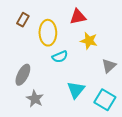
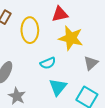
yellow star: (89, 41) -> (71, 38), size x1.4
cyan semicircle: (60, 57) -> (48, 63), moved

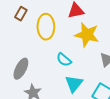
cyan semicircle: (48, 63) -> (64, 60), turned 63

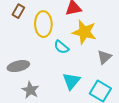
cyan semicircle: (64, 60) -> (61, 47), moved
gray ellipse: (21, 69) -> (18, 66), turned 50

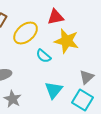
yellow ellipse: (43, 24) -> (26, 33), turned 50
gray triangle: (104, 57) -> (87, 77), moved

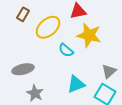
cyan triangle: (54, 90) -> (76, 84), turned 30

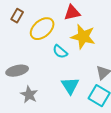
cyan triangle: (76, 84) -> (70, 86), turned -42

